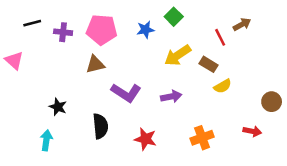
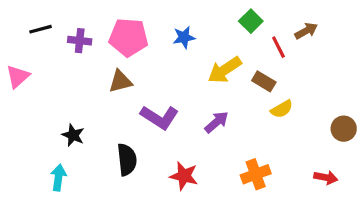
green square: (174, 17) -> (251, 21), moved
pink triangle: (14, 60) -> (18, 76), turned 36
purple arrow: (171, 97) -> (217, 122), turned -30
red arrow: (252, 131) -> (326, 178), moved

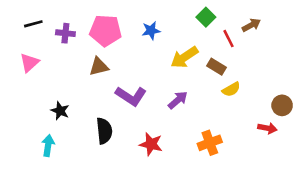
pink triangle: (18, 76) -> (29, 63), moved
red arrow: (326, 178) -> (267, 128), moved

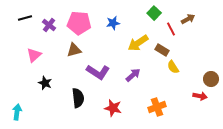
purple cross: (65, 33) -> (49, 25), turned 32
pink triangle: (29, 63) -> (34, 55), moved
yellow semicircle: (231, 89) -> (173, 67), turned 88
cyan arrow: (48, 146) -> (17, 112), moved

